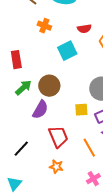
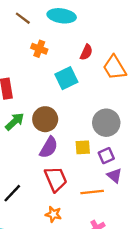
red semicircle: (84, 29) -> (86, 52), turned -56
purple semicircle: (40, 110) -> (49, 147), moved
orange line: (89, 148) -> (92, 192), turned -66

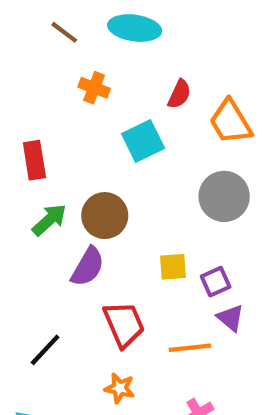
gray circle: (106, 123) -> (224, 196), moved
purple semicircle: (49, 147) -> (88, 267), moved

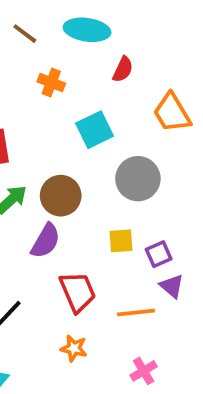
red semicircle: (179, 94) -> (123, 69), moved
gray circle: (224, 196) -> (138, 179), moved

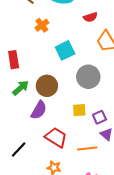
red semicircle: (123, 69) -> (90, 17), moved, turned 48
orange cross: (51, 83) -> (42, 25), turned 32
red trapezoid: (78, 292) -> (56, 137), turned -35

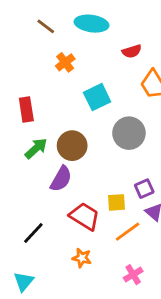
yellow square: (79, 110) -> (116, 202), moved
orange line: (87, 148) -> (128, 232), turned -30

